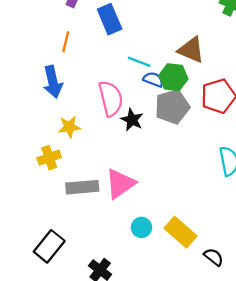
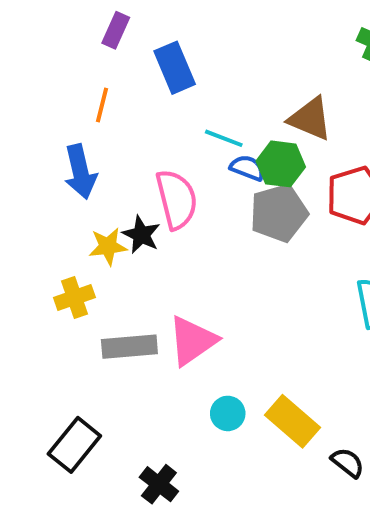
black star: (132, 120) -> (141, 235), moved

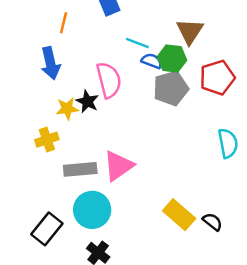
brown triangle: (310, 119) -> (190, 31), turned 40
cyan circle: (228, 413) -> (92, 210), moved, size x1.8
black semicircle: (348, 463) -> (212, 222), moved

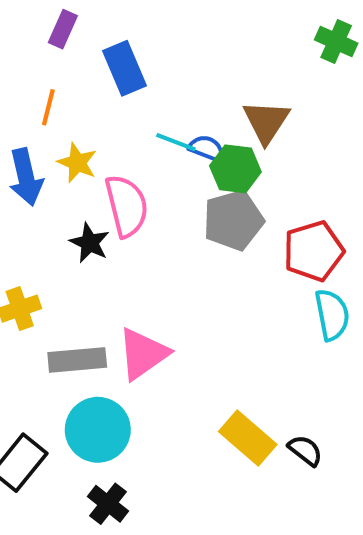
blue semicircle: (152, 61) -> (207, 148), moved
red pentagon: (217, 78) -> (314, 251), moved
yellow star: (67, 109) -> (77, 163), moved, turned 30

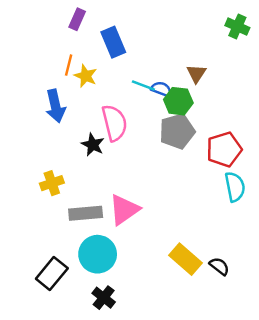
brown triangle: (266, 122) -> (196, 73), size x0.7
yellow star: (77, 163) -> (86, 76), moved

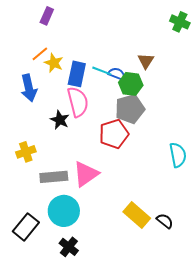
blue rectangle: (113, 42) -> (77, 74), moved, turned 35
orange line: (69, 65) -> (40, 54), turned 36
red pentagon: (224, 149) -> (114, 134), moved

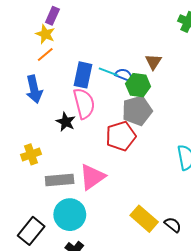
yellow star: (54, 63) -> (45, 34), moved

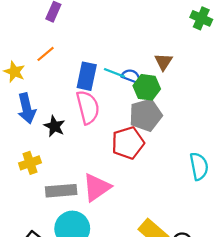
yellow star: (45, 34) -> (14, 72), moved
blue arrow: (34, 89) -> (27, 108), moved
black star: (66, 122) -> (54, 126), moved

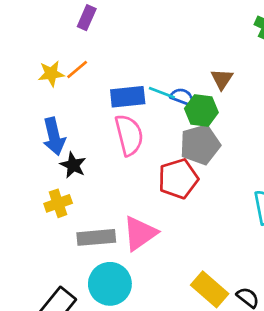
yellow star: (14, 72) -> (51, 74), moved, turned -30
blue rectangle: (87, 76) -> (128, 97), turned 72
black star: (54, 126) -> (73, 165), moved

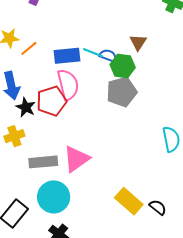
orange line: (77, 70) -> (29, 48), moved
red pentagon: (178, 179) -> (52, 101), moved

